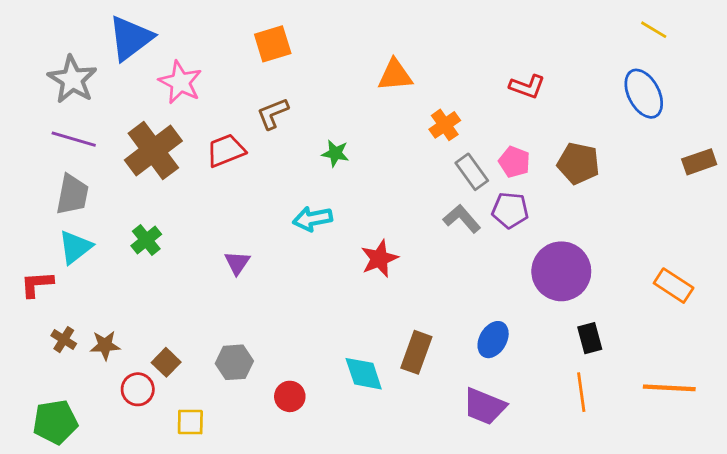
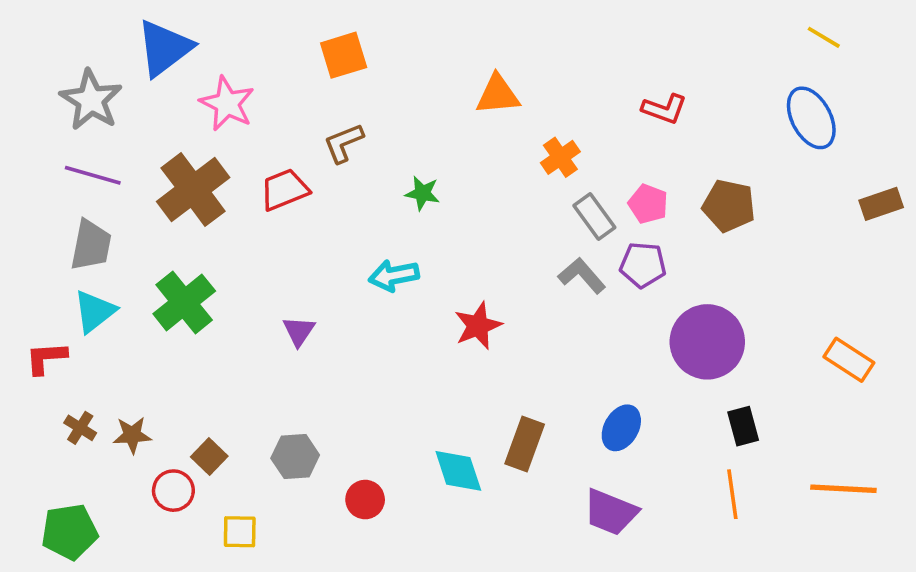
green cross: (146, 240) -> (184, 302), size x1.6

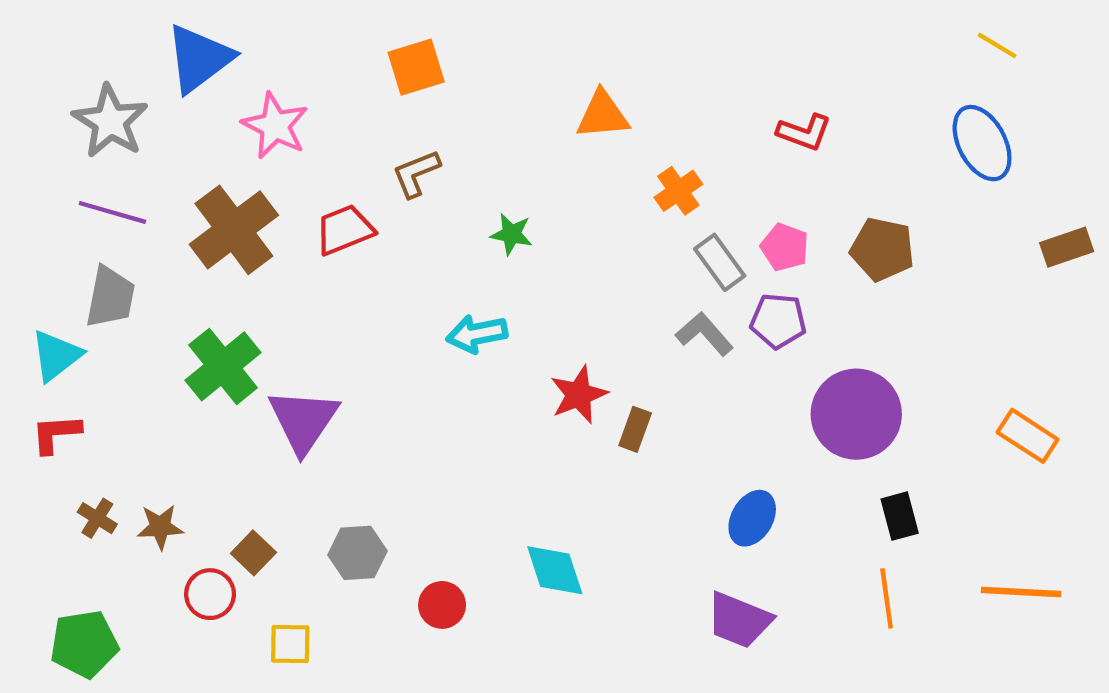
cyan triangle: (95, 311) -> (56, 356), moved
purple triangle: (299, 331) -> (303, 421), moved, size x1.8
brown rectangle: (525, 444) -> (635, 429), moved, size x0.7

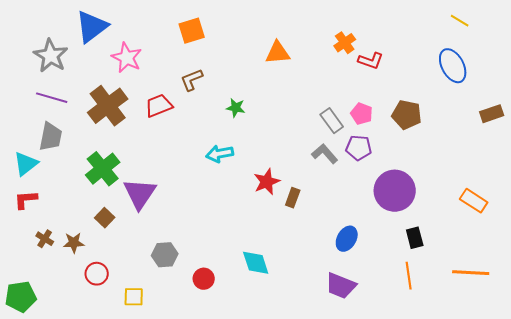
orange cross: (678, 191) -> (345, 43), moved
brown square: (253, 553) -> (105, 218), moved
green pentagon: (84, 644) -> (21, 297), moved

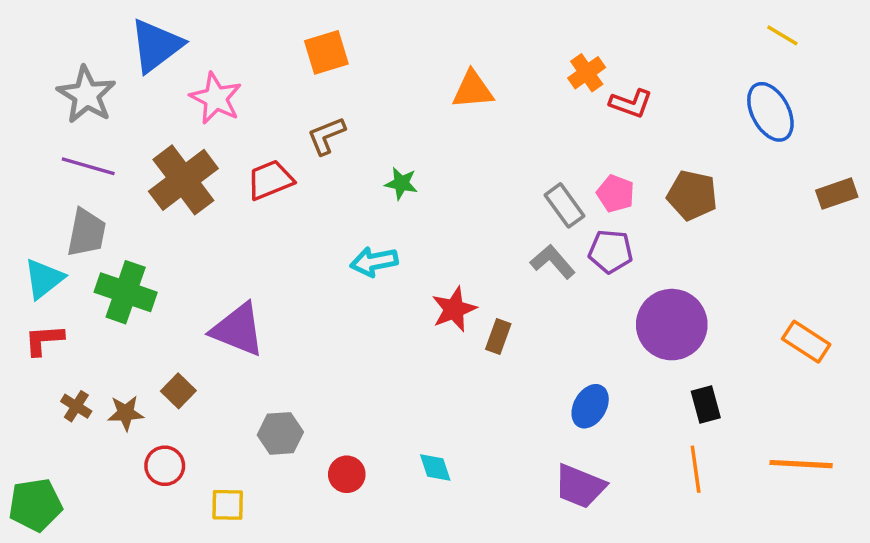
green cross: (103, 169) -> (126, 292), moved, turned -32
purple triangle: (140, 194) -> (238, 330), turned -42
brown square: (105, 218) -> (178, 391), moved
cyan diamond: (256, 263) -> (435, 467), moved, size x0.7

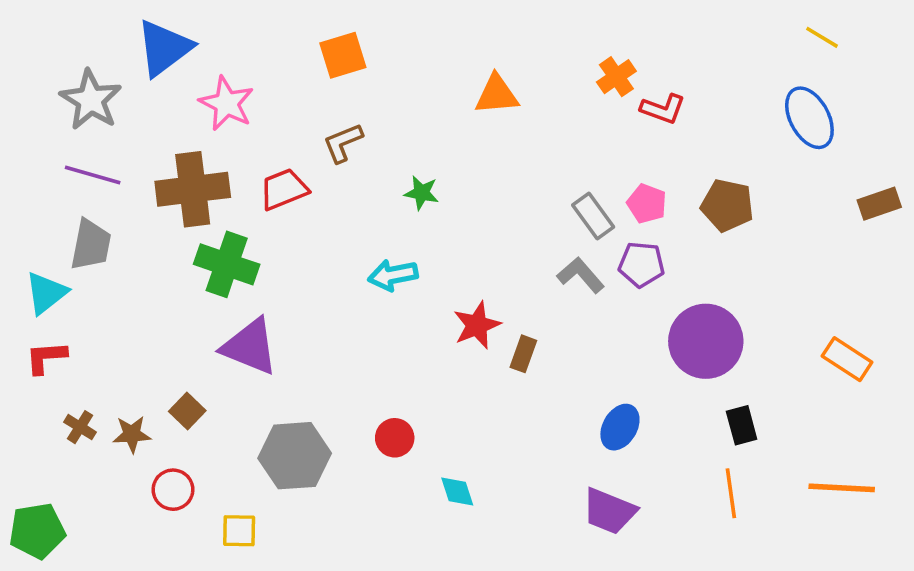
brown cross: (183, 180) -> (193, 189), turned 30
green cross: (126, 292) -> (227, 264), moved
gray hexagon: (280, 433) -> (295, 456), size x1.5
red circle: (347, 474) -> (395, 438), moved

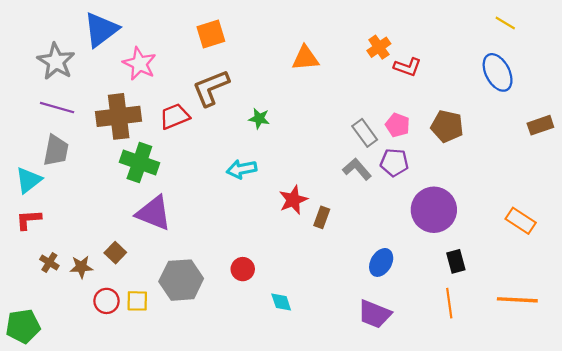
brown L-shape: (343, 143) -> (211, 88), size x1.5
yellow square: (239, 531) -> (137, 301), moved

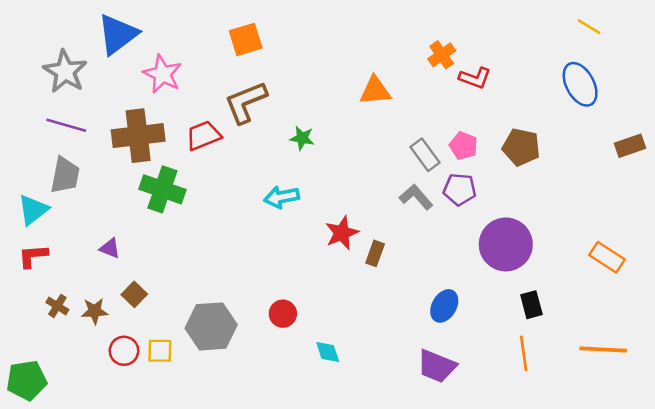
orange triangle: (305, 58) -> (375, 91), moved
purple triangle: (154, 213) -> (110, 248), moved, size x0.5

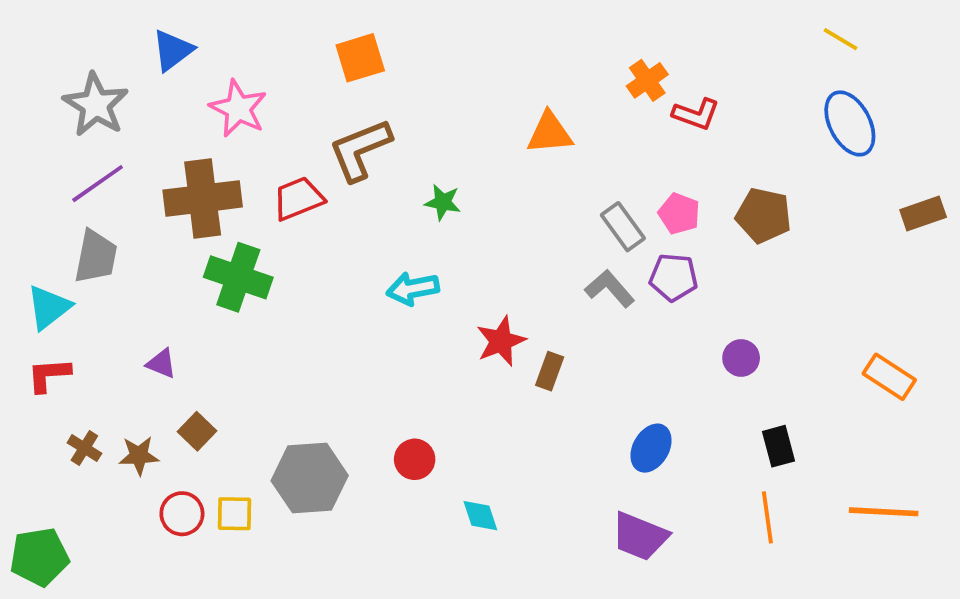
yellow line: (589, 27) -> (840, 39), moved
blue triangle: (118, 34) -> (173, 50), size x0.7
purple line: (66, 125) -> (98, 184), turned -51
purple circle: (506, 244) -> (741, 358), size x0.5

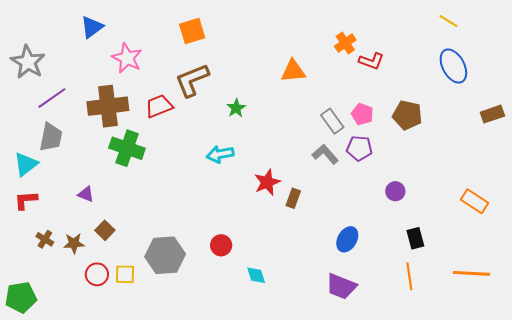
gray star: (96, 105) -> (28, 62), moved
green star: (443, 202) -> (236, 108), turned 30

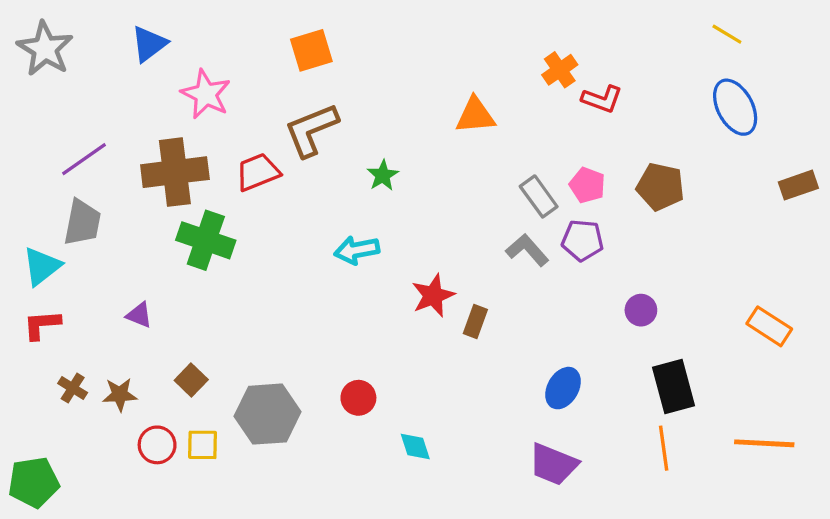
gray star: (28, 62) -> (45, 49), moved
brown square: (105, 230) -> (191, 380), moved
black rectangle: (415, 238) -> (673, 386), size x1.5

